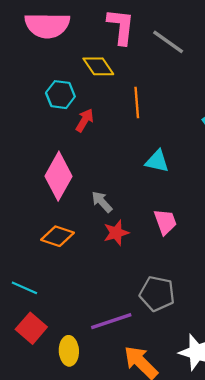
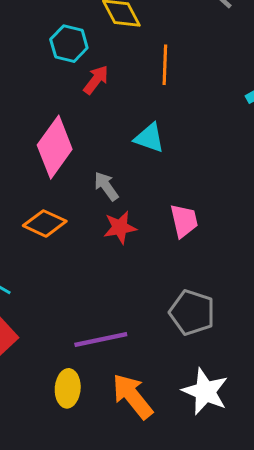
cyan triangle: (157, 161) -> (149, 138), moved
gray pentagon: (157, 294) -> (192, 313), moved
yellow ellipse: (69, 351) -> (68, 388), moved

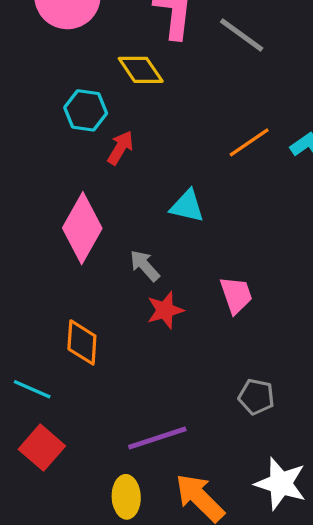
orange line: (165, 65) -> (249, 142), moved, turned 60
orange diamond: (45, 223) -> (82, 342), moved, turned 75
gray pentagon: (192, 313) -> (256, 397), size x0.7

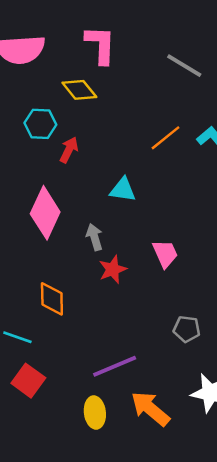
gray line: (242, 35) -> (184, 66), moved
gray arrow: (145, 266) -> (95, 237), turned 30

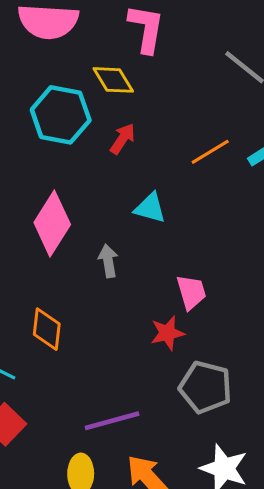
cyan hexagon: (40, 124) -> (61, 115), size x1.5
red arrow: (69, 150) -> (123, 139), moved
red star: (113, 269) -> (167, 333), moved
gray pentagon: (187, 329) -> (205, 387), size x1.6

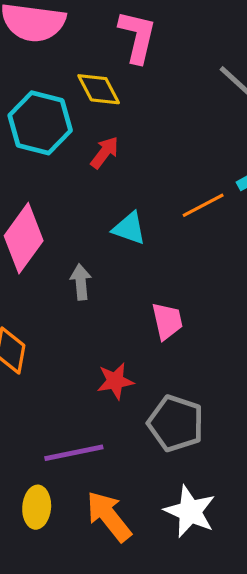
orange line: (210, 152) -> (203, 205), moved
red star: (167, 333) -> (115, 381), moved

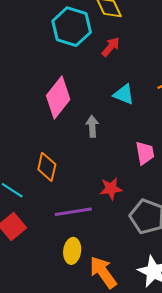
purple line: (74, 453) -> (73, 212), moved
yellow ellipse: (37, 507) -> (72, 251), moved

